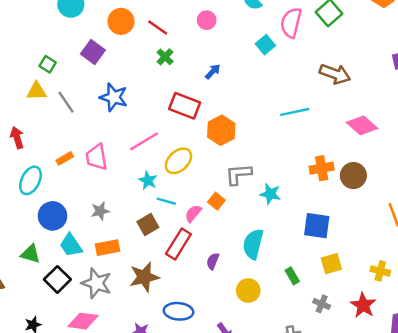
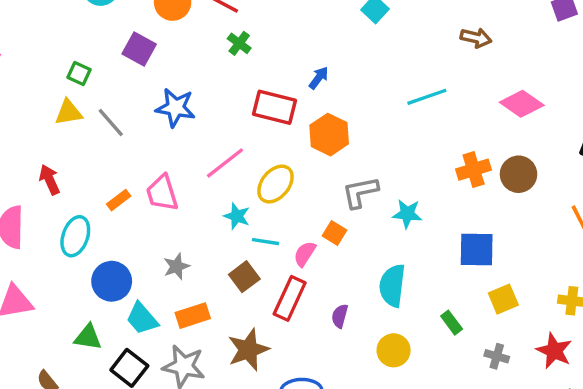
blue arrow: (213, 72) -> (319, 78), moved
brown arrow: (335, 74) -> (476, 38), size x0.7

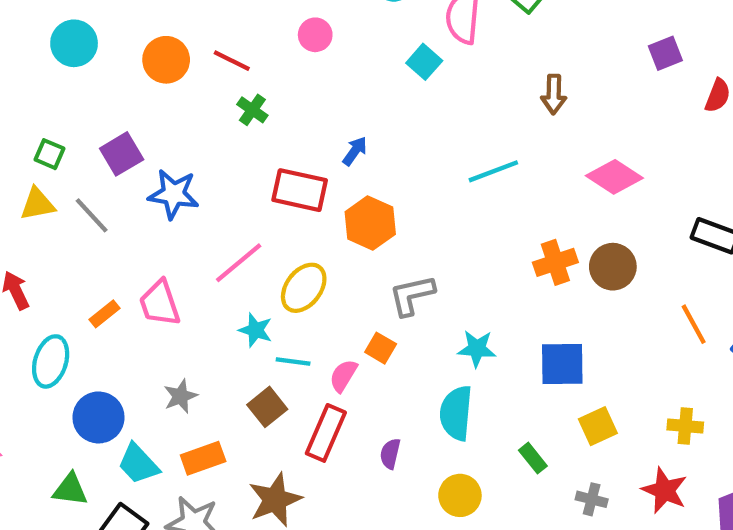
brown arrow: (476, 38) -> (554, 94), turned 80
purple square: (139, 49) -> (122, 154), moved, turned 32
cyan star: (407, 214) -> (477, 349), moved

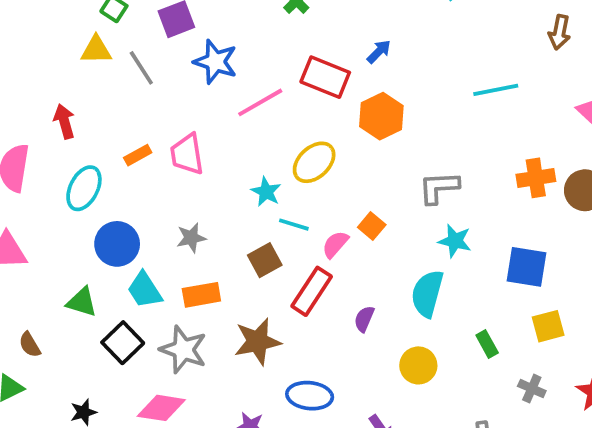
pink line: (239, 263) -> (260, 102), moved
gray L-shape: (412, 295) -> (439, 187), moved

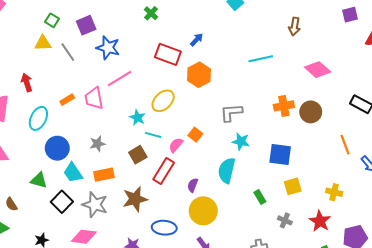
pink line: (260, 102) -> (120, 79), moved
yellow circle: (418, 365) -> (203, 211), moved, size x1.4

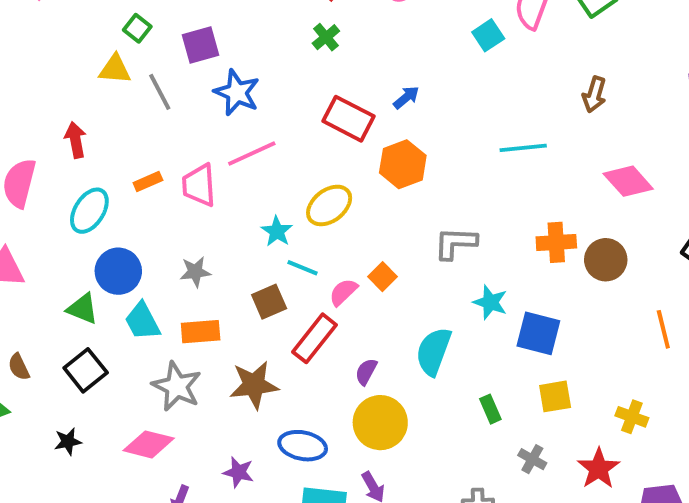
cyan star: (241, 141) -> (490, 302), moved
green triangle: (39, 180) -> (83, 309), moved
black square: (62, 202) -> (86, 370), moved

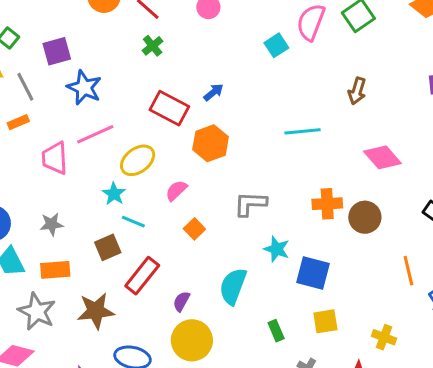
orange rectangle: (148, 182) -> (18, 122), moved
yellow ellipse: (329, 205) -> (138, 160), moved
pink semicircle: (343, 292) -> (176, 191), moved

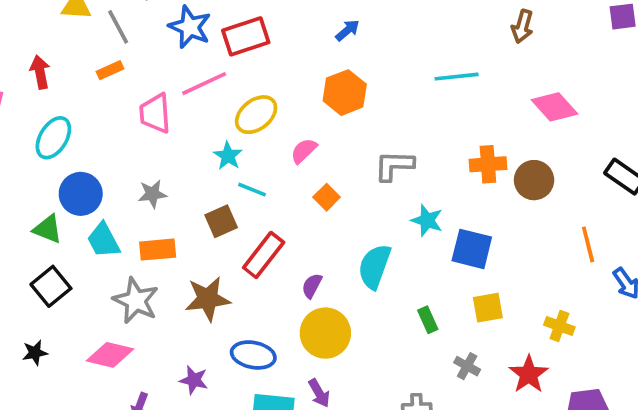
red rectangle: (169, 108) -> (246, 36), moved, turned -45

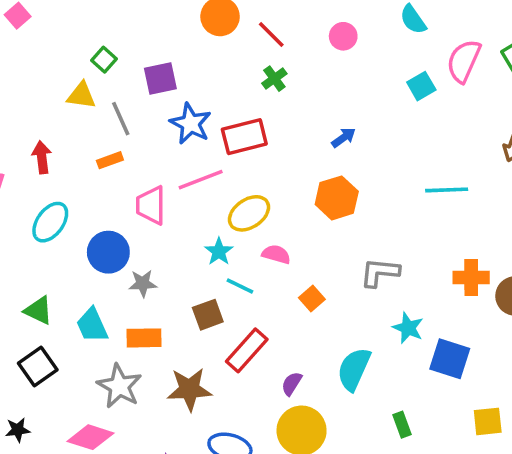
pink semicircle: (304, 151) -> (276, 254), moved, turned 56
blue circle: (81, 194) -> (108, 252), moved
yellow square: (488, 308) -> (488, 421), moved

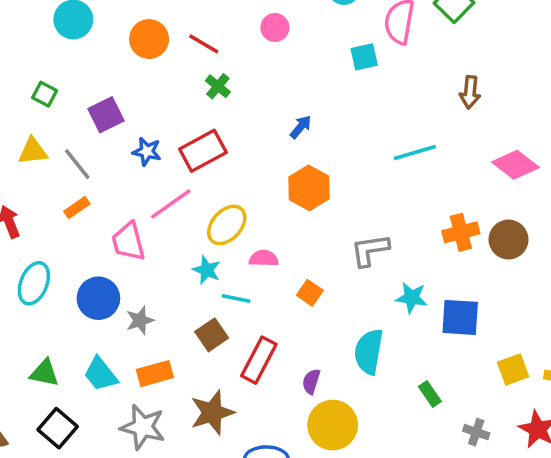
green square: (104, 60) -> (45, 94), moved
cyan square: (421, 86) -> (364, 57), turned 32
blue star: (190, 124) -> (147, 151), size x0.7

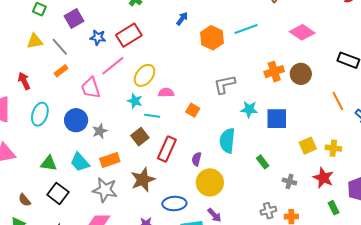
orange hexagon: (309, 188) -> (212, 38), moved

